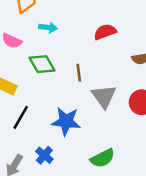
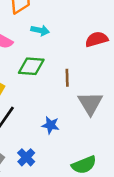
green diamond: (42, 64) -> (31, 66), turned -60
blue star: (66, 121) -> (51, 125), size x0.6

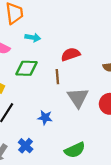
red semicircle: (97, 39) -> (71, 54), moved

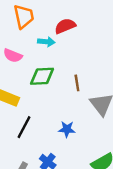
red semicircle: (71, 54) -> (65, 26), moved

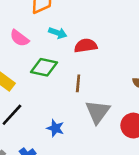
red semicircle: (65, 26) -> (86, 46), moved

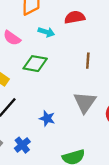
red semicircle: (86, 46) -> (75, 17), moved
brown line: (78, 83) -> (88, 61), moved

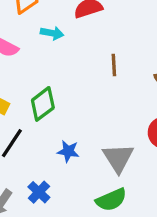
green diamond: (35, 64) -> (43, 104), moved, turned -40
gray triangle: (85, 102) -> (118, 158), moved

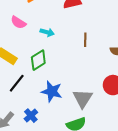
cyan arrow: (52, 33) -> (47, 32), moved
blue star: (68, 151) -> (52, 91), size x1.5

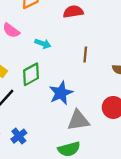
blue star: (52, 91) -> (61, 93), moved, turned 30
gray triangle: (83, 98) -> (78, 120), turned 45

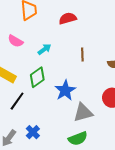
cyan arrow: (43, 44) -> (44, 49), turned -48

